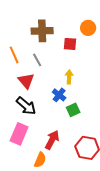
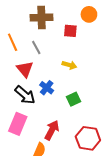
yellow arrow: (69, 77) -> (69, 65), turned 104
blue cross: (59, 95) -> (47, 88), moved

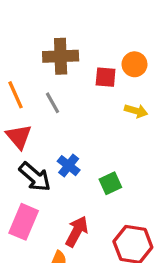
orange circle: (89, 14) -> (135, 64), moved
yellow arrow: (69, 65) -> (136, 111), moved
red triangle: (25, 69) -> (19, 137), moved

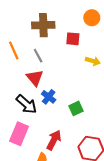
orange circle: (135, 64) -> (92, 18), moved
red triangle: (19, 137) -> (35, 78), moved

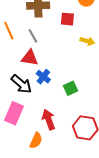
red triangle: (35, 78) -> (30, 58), turned -42
red arrow: (54, 140) -> (49, 120), turned -48

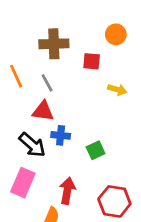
blue cross: (43, 77) -> (61, 135), turned -32
red arrow: (49, 120) -> (67, 191), turned 30

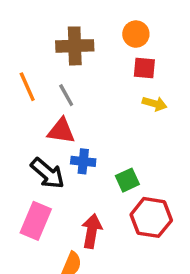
orange circle: (116, 34) -> (136, 34), moved
red square: (92, 61) -> (144, 68), moved
red hexagon: (114, 201) -> (151, 217), moved

